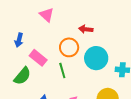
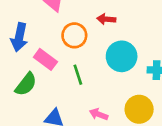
blue arrow: (19, 40) -> (19, 37), size x1.5
orange circle: (69, 47) -> (74, 35), moved

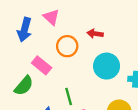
blue arrow: (19, 37) -> (25, 30), moved
green line: (78, 75) -> (69, 97), moved

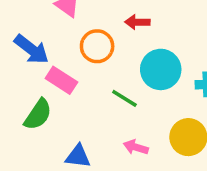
blue arrow: (25, 30) -> (31, 49), moved, turned -60
green line: (69, 97) -> (124, 98), moved, turned -36

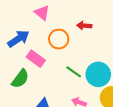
blue arrow: (31, 49) -> (18, 39), turned -75
cyan circle: (161, 69) -> (98, 74), moved

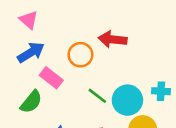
pink triangle: (42, 13) -> (29, 20), moved
red arrow: (84, 26) -> (113, 39), size x1.5

